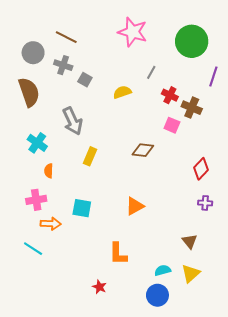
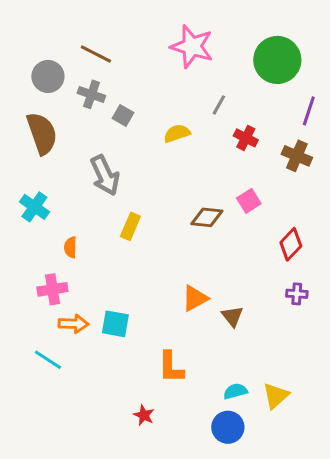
brown cross: (192, 108) -> (297, 156), moved
pink square: (172, 125) -> (249, 201), moved, turned 35
cyan cross: (37, 143) -> (34, 207), moved
cyan square: (82, 208) -> (115, 324), moved
brown triangle: (190, 241) -> (232, 316), moved

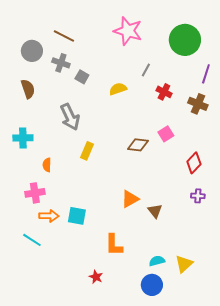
brown semicircle: (42, 133) -> (28, 89), size x0.7
cyan cross: (34, 207) -> (23, 138), turned -36

